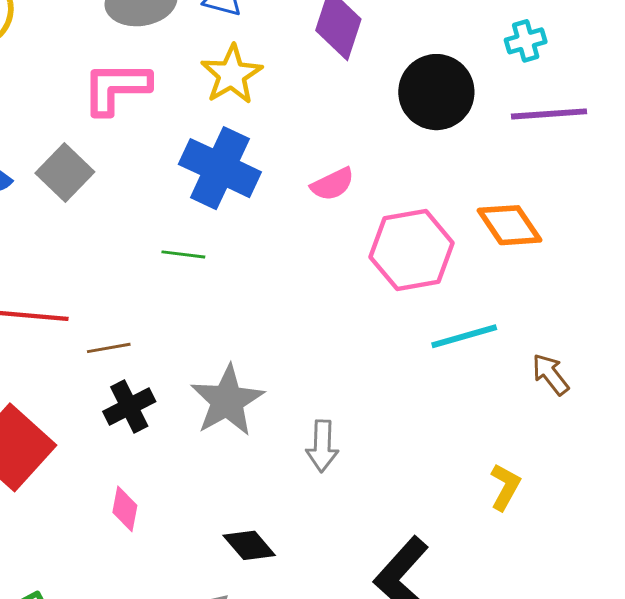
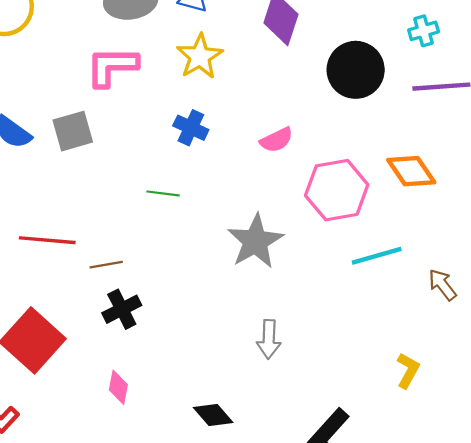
blue cross: (220, 168) -> (191, 128), size x0.6
gray square: (65, 172) -> (73, 131), turned 30
gray star: (227, 401) -> (255, 241), moved

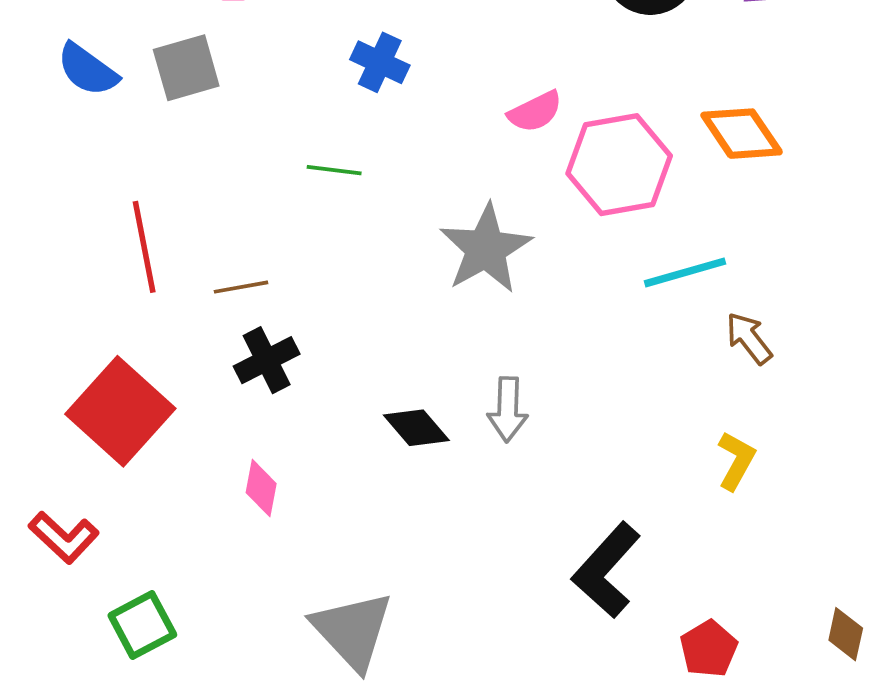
pink semicircle: (277, 140) -> (535, 112), moved
red line: (47, 240) -> (144, 247), turned 74
brown arrow: (442, 285) -> (749, 338), moved
black diamond: (213, 415) -> (416, 428), moved

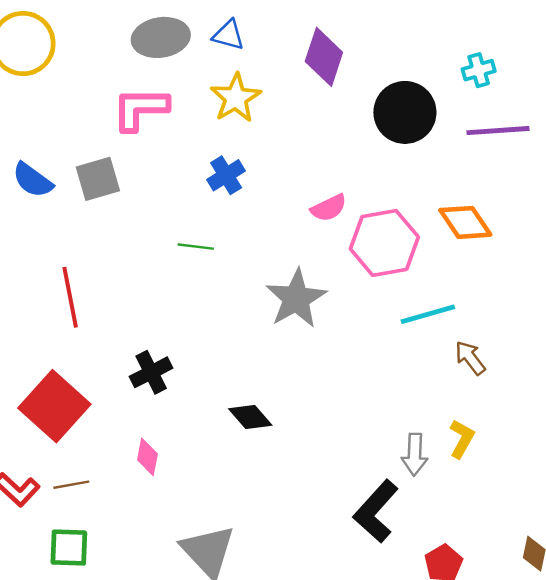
blue cross: (380, 62) -> (226, 175), turned 33
brown line: (241, 287) -> (71, 485), moved
gray arrow: (508, 409) -> (415, 454), moved
green square: (142, 625) -> (69, 548), turned 30

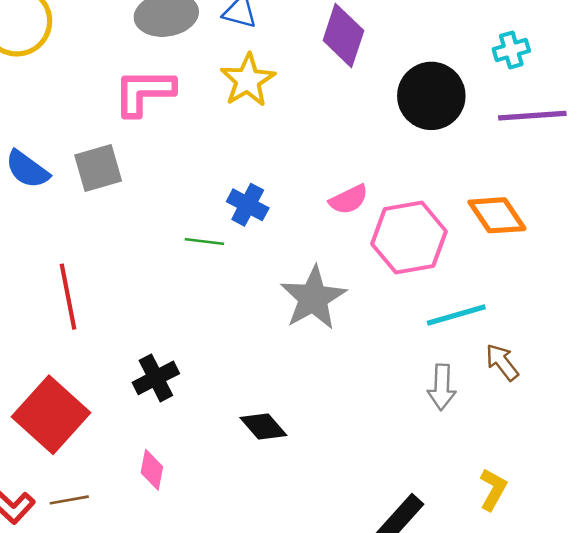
blue cross: (226, 175) -> (248, 205), moved, turned -30
yellow L-shape: (462, 439) -> (493, 489), moved
gray arrow: (415, 454) -> (442, 387), moved

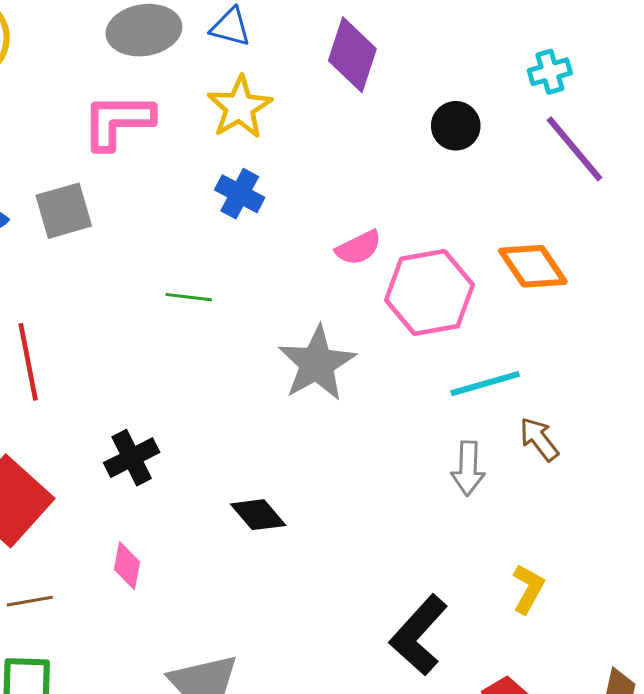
black circle: (431, 96) -> (456, 126), size x0.6
purple line: (532, 116) -> (575, 149), turned 54
blue cross: (248, 205) -> (240, 194), moved

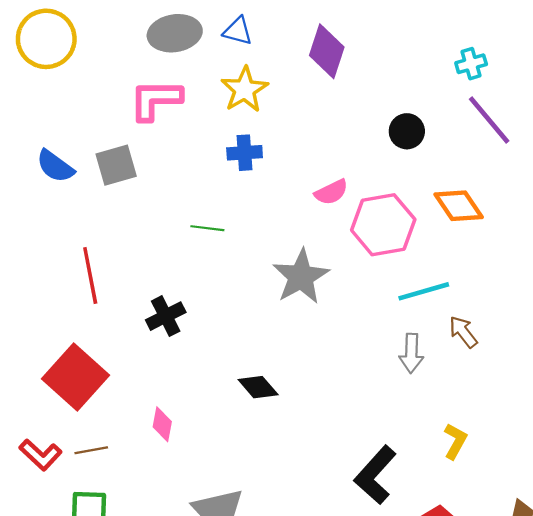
black circle: (456, 126) -> (407, 131), moved
blue cross: (240, 194) -> (245, 153), turned -32
black cross: (132, 458) -> (166, 316), moved

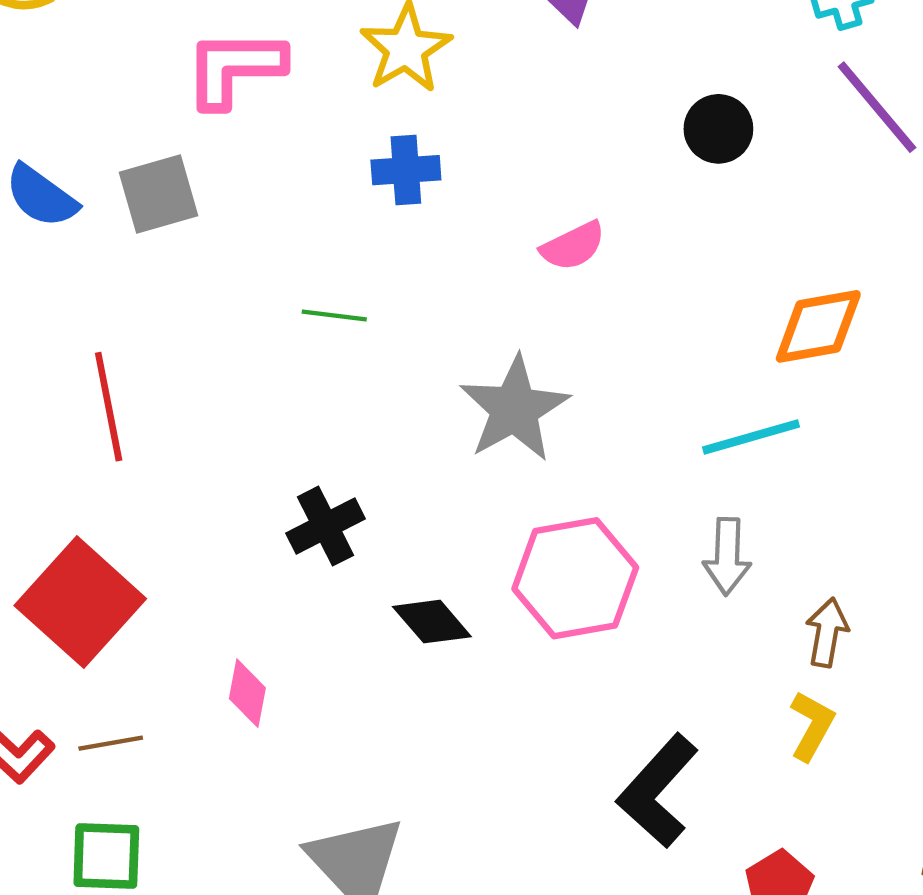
orange diamond: (459, 206) -> (818, 326), moved, turned -66
pink hexagon: (383, 225) -> (575, 578), moved
black cross: (166, 316) -> (326, 526), moved
brown arrow: (463, 332) -> (827, 632), moved, turned 48

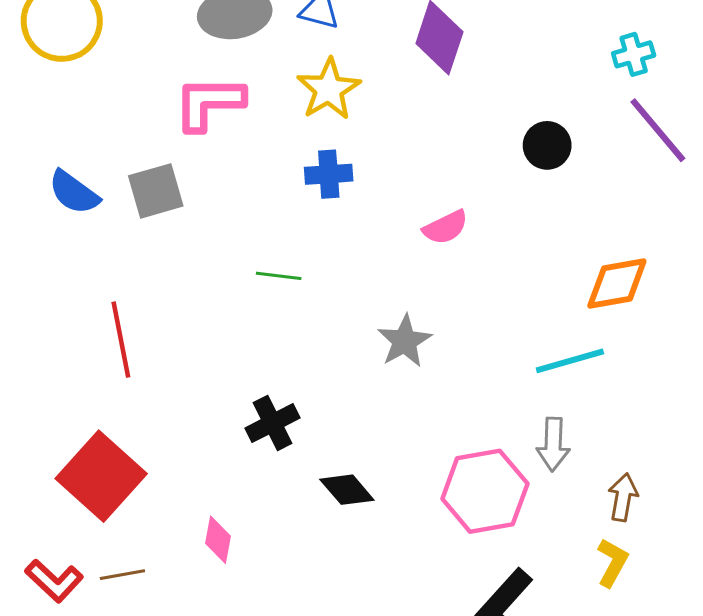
gray star: (514, 409) -> (405, 341), size x0.7
pink hexagon: (575, 578) -> (485, 491), moved

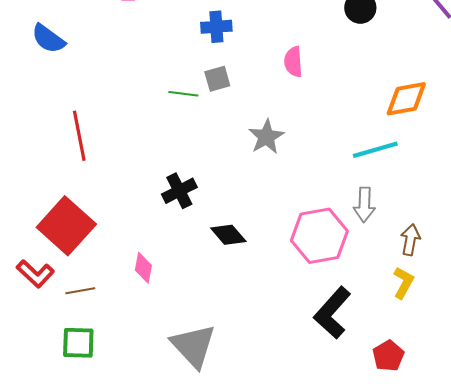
gray square: (156, 191) -> (217, 79), moved, size x0.7
pink semicircle: (446, 227) -> (293, 62), turned 112
red L-shape: (54, 581) -> (35, 274), moved

